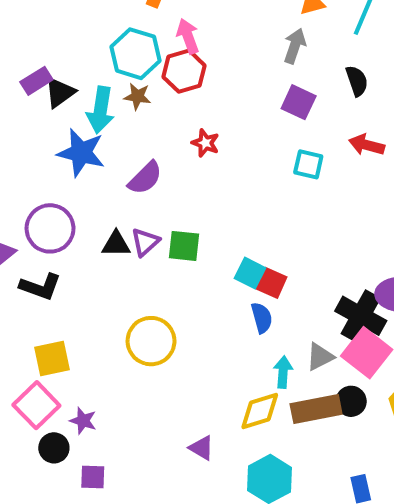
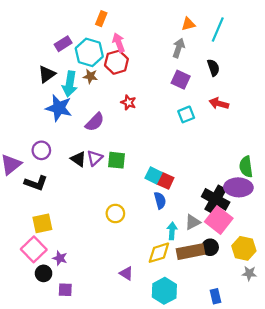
purple rectangle: (36, 81) -> (63, 44), moved
cyan square: (308, 164) -> (186, 114), turned -35
purple circle: (50, 228) -> (41, 150), size x0.7
black triangle: (116, 244) -> (78, 159), turned 35
yellow circle: (151, 341) -> (115, 214), moved, size x0.7

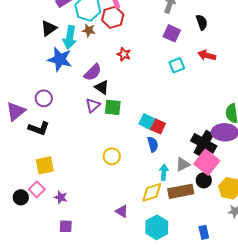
black triangle: (78, 159) -> (102, 87), moved
black circle: (210, 247) -> (204, 180), moved
pink square: (34, 249) -> (37, 189), size x0.7
black circle: (44, 273) -> (21, 197), moved

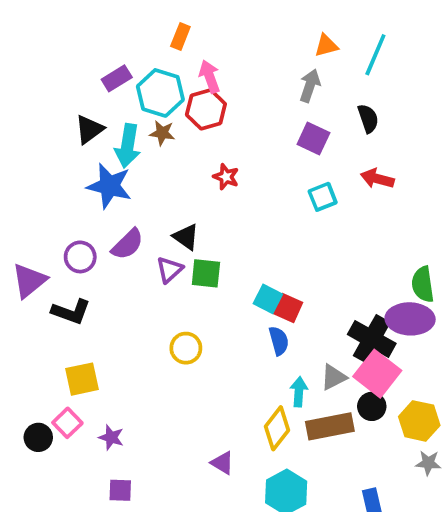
purple semicircle: (93, 72) -> (128, 244), moved
yellow circle: (112, 156) -> (186, 348), moved
yellow diamond: (152, 192) -> (277, 428), turned -35

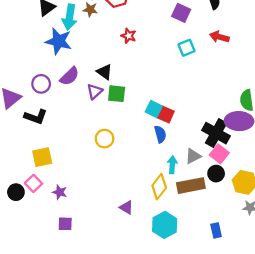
pink square: (377, 374) -> (219, 154), size x0.7

